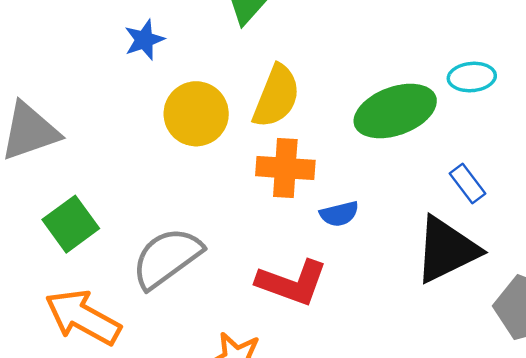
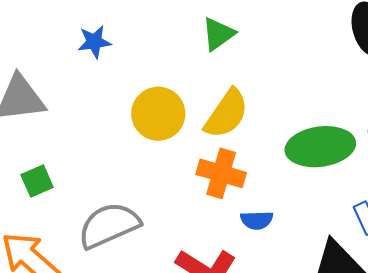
blue star: (144, 40) -> (94, 42), moved
green square: (71, 224) -> (37, 181), size x0.7

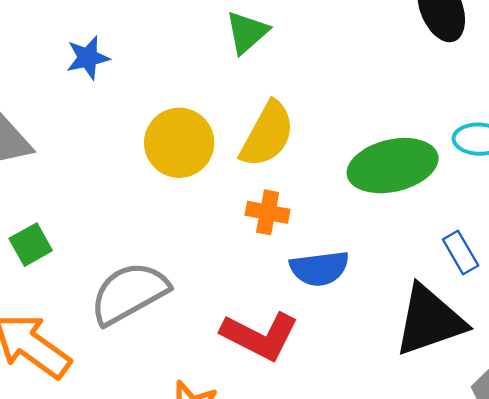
orange cross: (221, 173) -> (268, 212), size x0.7
blue semicircle: (257, 220) -> (319, 268), size x1.4

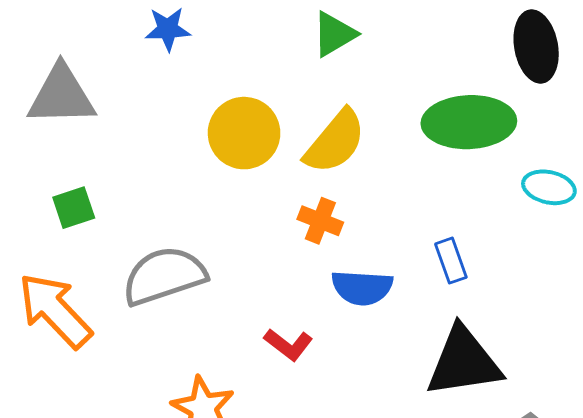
green ellipse: (393, 166) -> (469, 122), moved
blue rectangle: (461, 252) -> (451, 261), moved
red L-shape: (260, 336) -> (288, 345), size x0.6

